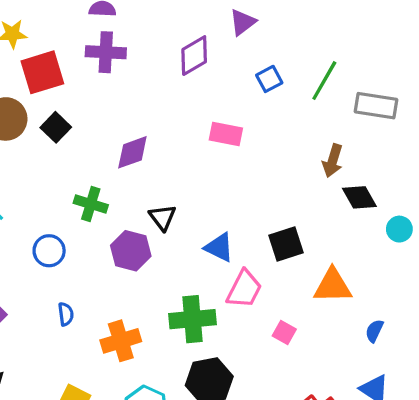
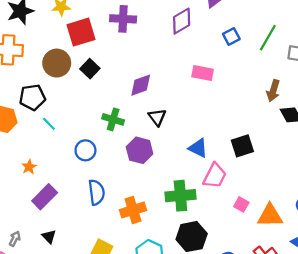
black triangle: (162, 217) -> (157, 117), moved
orange triangle: (333, 286) -> (270, 216), moved
blue semicircle: (66, 314) -> (97, 192), size x1.6

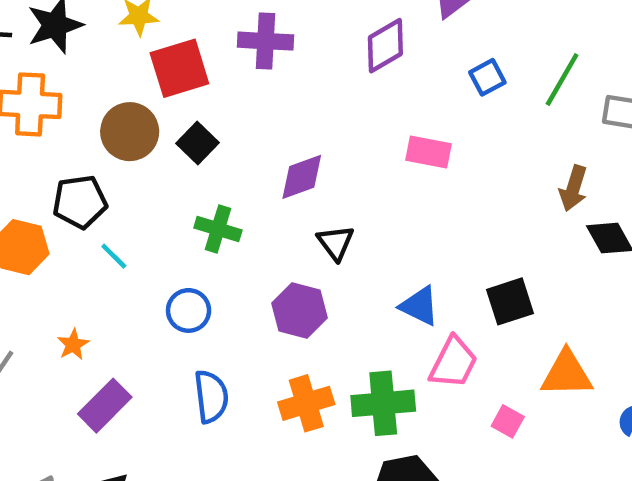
green cross: (113, 119) -> (218, 229), moved
orange cross: (133, 210) -> (306, 403), moved
orange triangle: (270, 216) -> (567, 374), moved

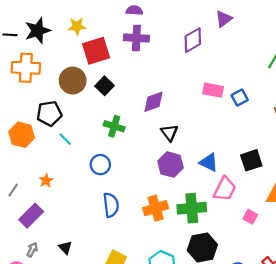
blue square: (487, 77) -> (240, 98), moved
purple hexagon: (299, 310) -> (170, 165), moved
purple rectangle: (105, 406) -> (31, 216), moved

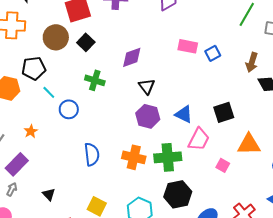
blue circle: (100, 165) -> (69, 109), moved
orange cross: (156, 208) -> (134, 157), turned 30
gray arrow: (32, 250) -> (12, 189), moved

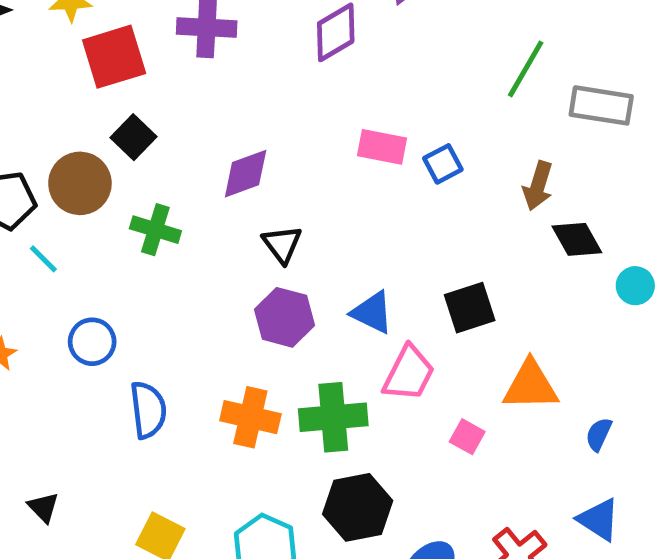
brown circle: (56, 37) -> (80, 183), moved
blue circle: (69, 109) -> (92, 342), moved

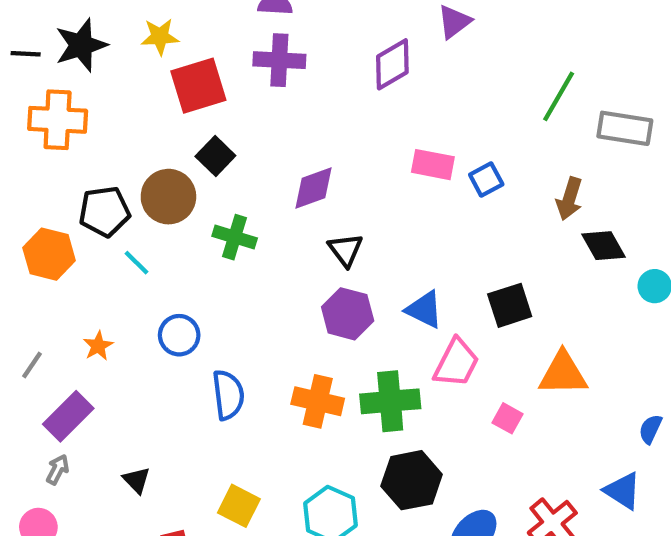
blue semicircle: (599, 434) -> (650, 429), moved

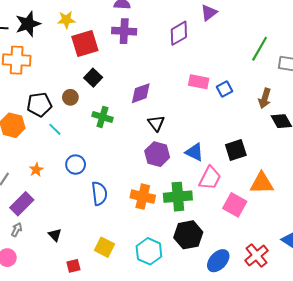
brown circle: (168, 197) -> (70, 97), size x0.6
pink square: (508, 418) -> (235, 205), size x1.6

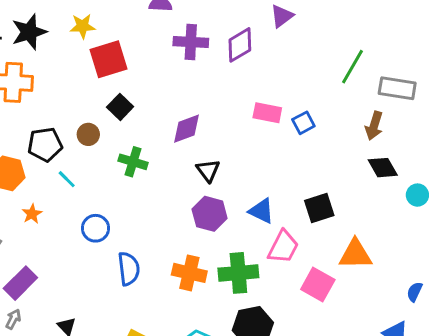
purple cross: (124, 31) -> (191, 42), moved
brown arrow: (265, 98) -> (374, 126), moved
orange star: (36, 170) -> (32, 214), moved

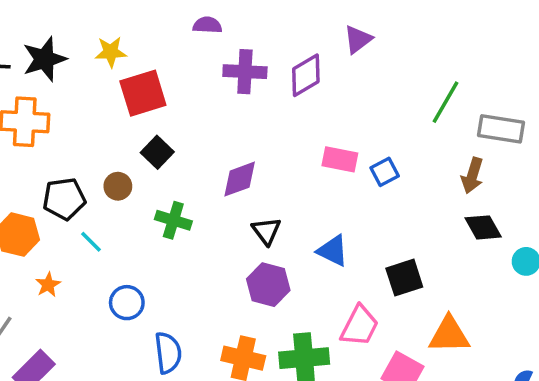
blue triangle: (262, 211) -> (333, 251), moved

